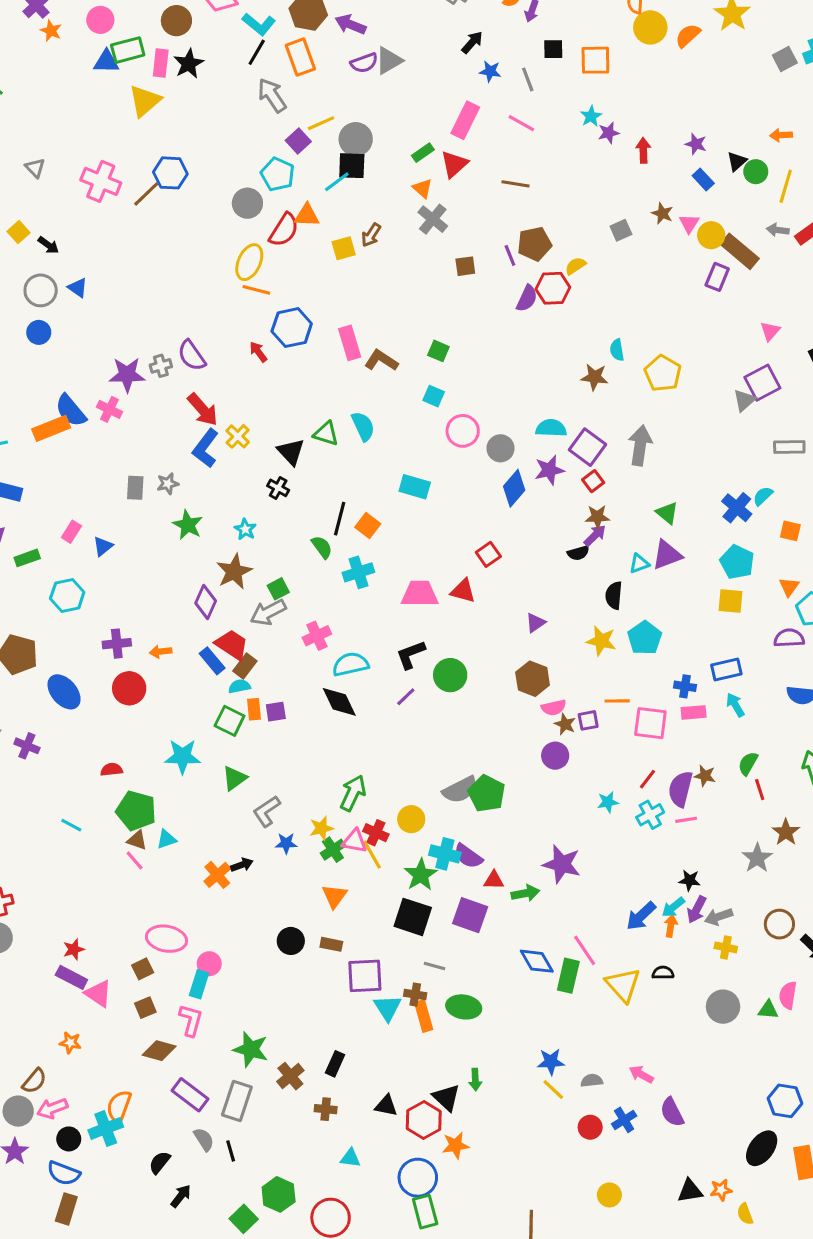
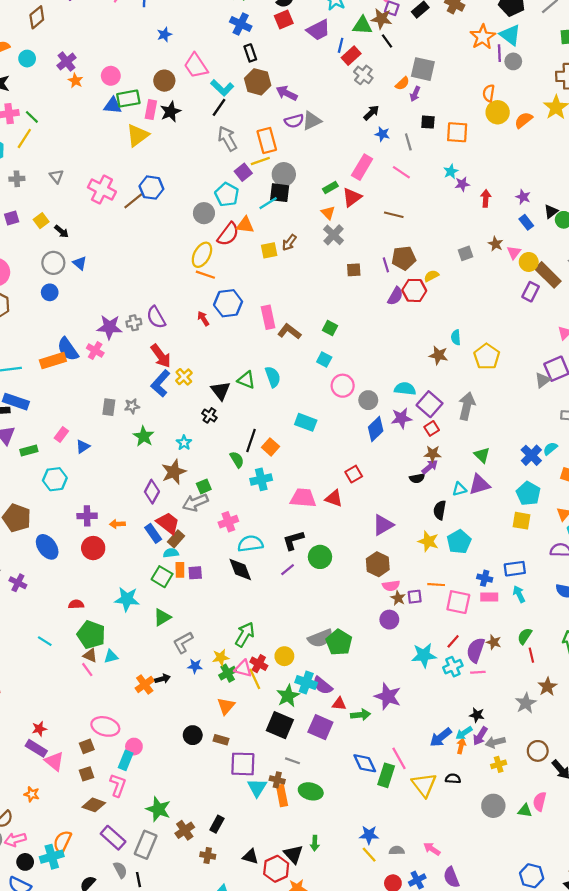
orange rectangle: (300, 57) -> (267, 140), moved
purple triangle: (535, 623) -> (383, 525), size x1.5
cyan star: (608, 802) -> (424, 655), size x1.6
yellow cross: (726, 947) -> (499, 764), turned -32

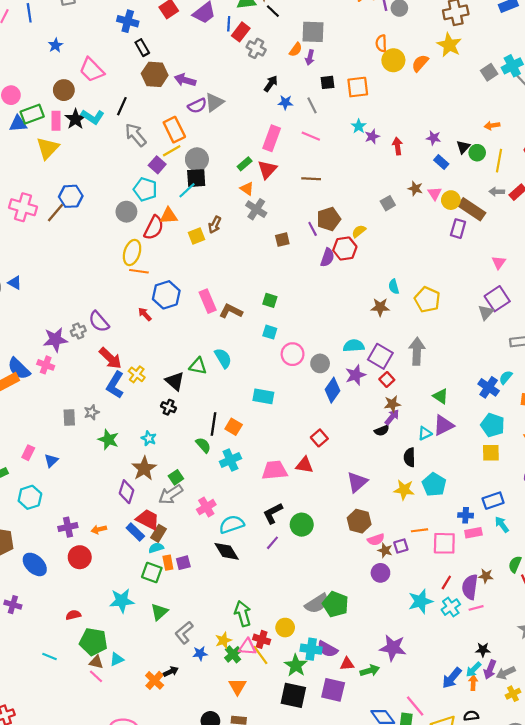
cyan L-shape: (222, 88) -> (93, 117), moved
green arrow: (245, 634) -> (243, 614), turned -35

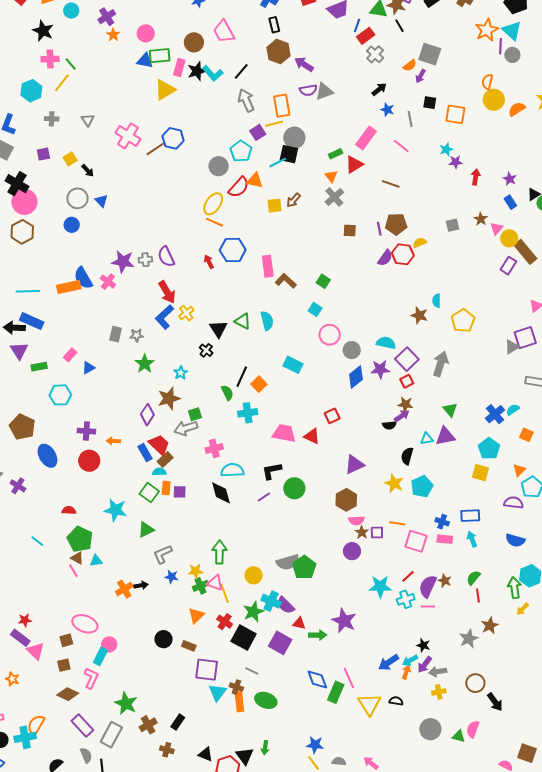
red cross: (262, 639) -> (225, 622), moved

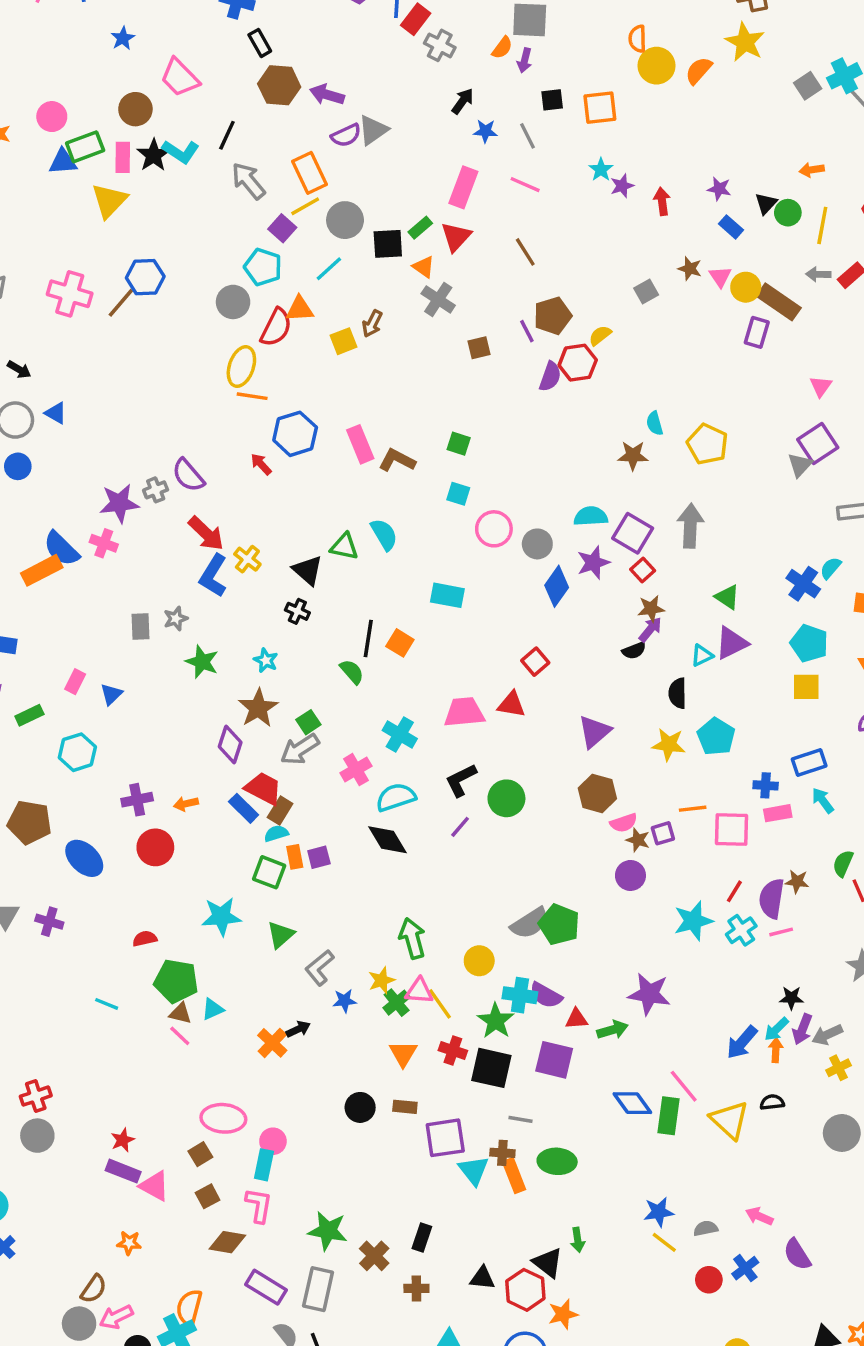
black square: (289, 154) -> (388, 244), moved
brown line: (391, 184) -> (525, 252), turned 54
cyan cross: (248, 413) -> (400, 734), moved, turned -36

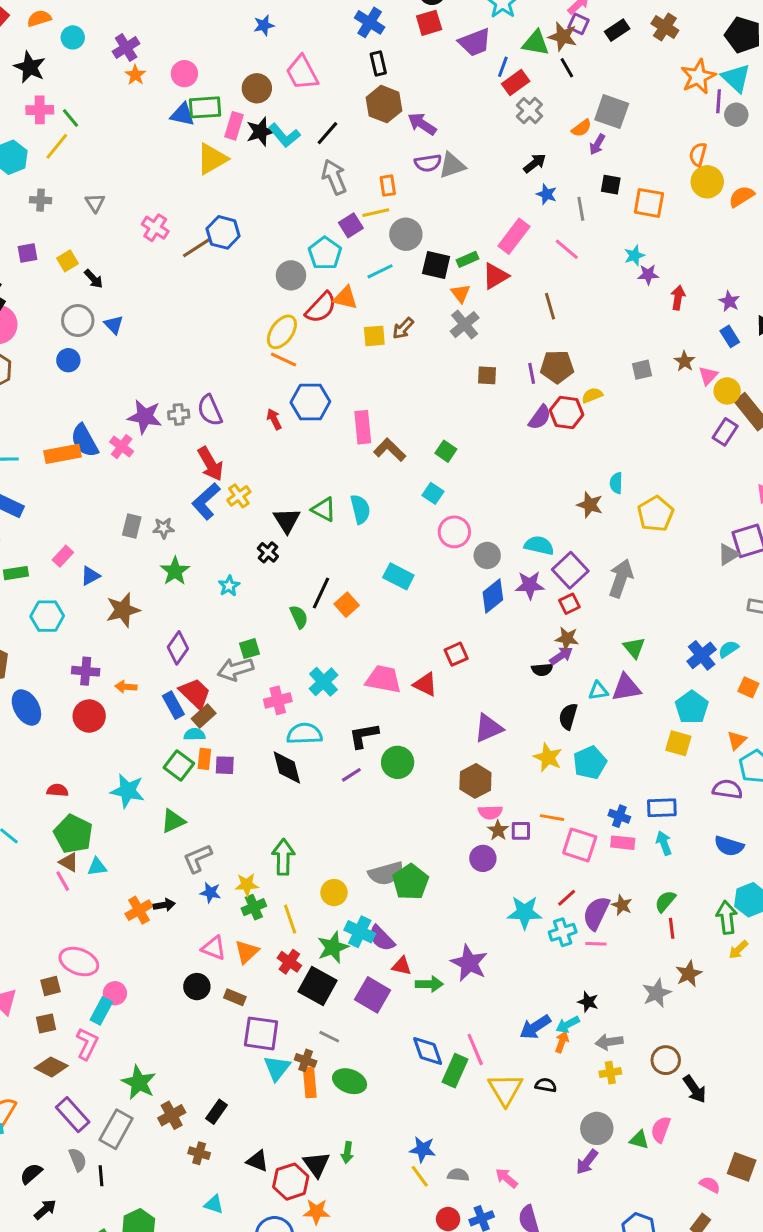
orange rectangle: (310, 173) -> (388, 186), size x0.6
pink cross: (70, 294) -> (155, 228), size x0.7
brown star: (258, 708) -> (123, 610), moved
pink triangle: (419, 991) -> (214, 948), moved
purple arrow: (802, 1029) -> (587, 1162), moved

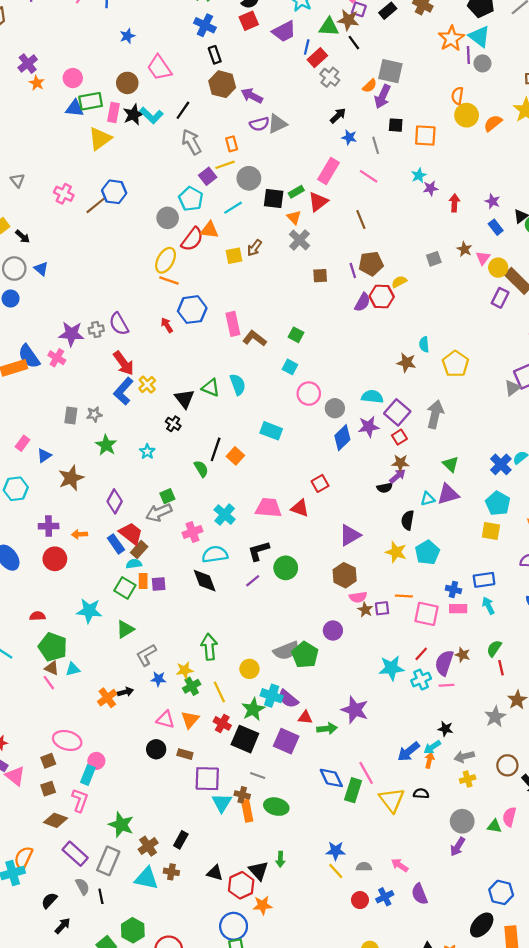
purple arrow: (597, 144) -> (383, 97), size x1.5
purple circle: (483, 858) -> (333, 631), moved
cyan triangle: (214, 1204) -> (146, 878), moved, size x1.6

